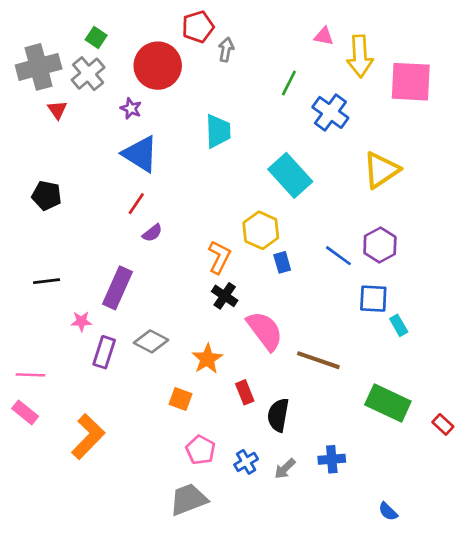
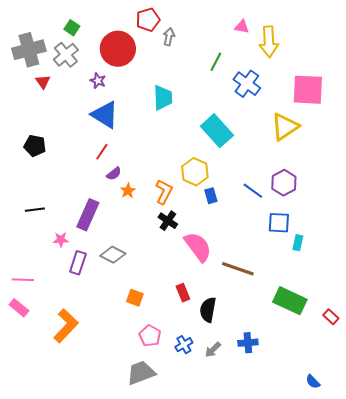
pink square: (411, 82) -> (308, 90), moved
cyan rectangle: (399, 325) -> (298, 243), turned 42
orange star: (207, 359) -> (128, 191), moved, size x0.7
blue semicircle: (388, 511) -> (313, 382), moved

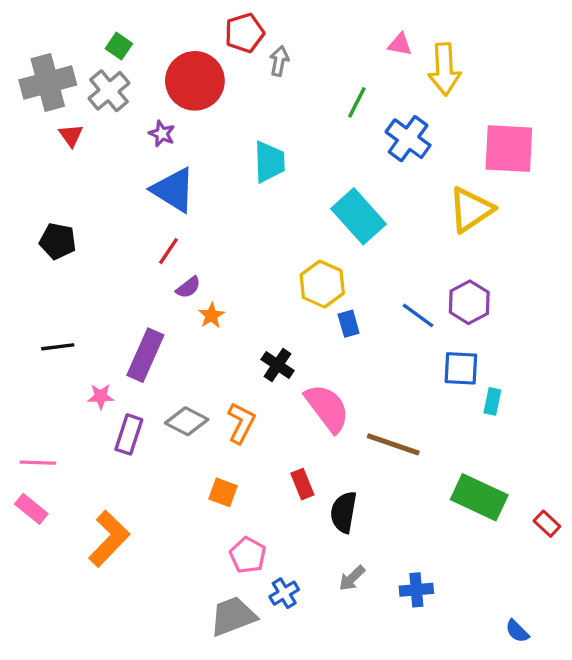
orange L-shape: (164, 192) -> (241, 423), moved
blue cross: (248, 343) -> (416, 590), moved
blue cross: (184, 345) -> (284, 593), moved

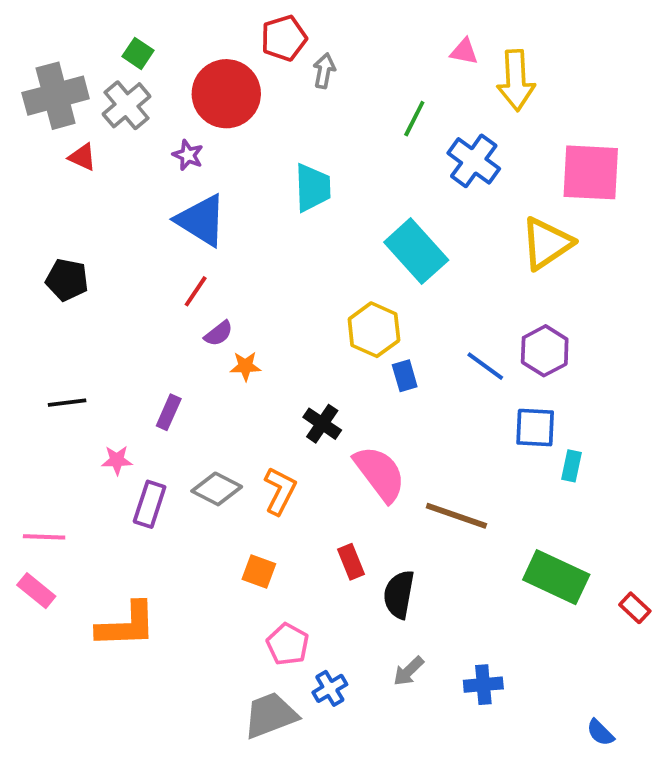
red triangle: (71, 135) -> (82, 157), turned -30
orange star: (211, 315) -> (245, 366), turned 30
purple rectangle: (145, 355) -> (169, 412), size x0.6
orange L-shape: (109, 539) -> (127, 625), turned 44

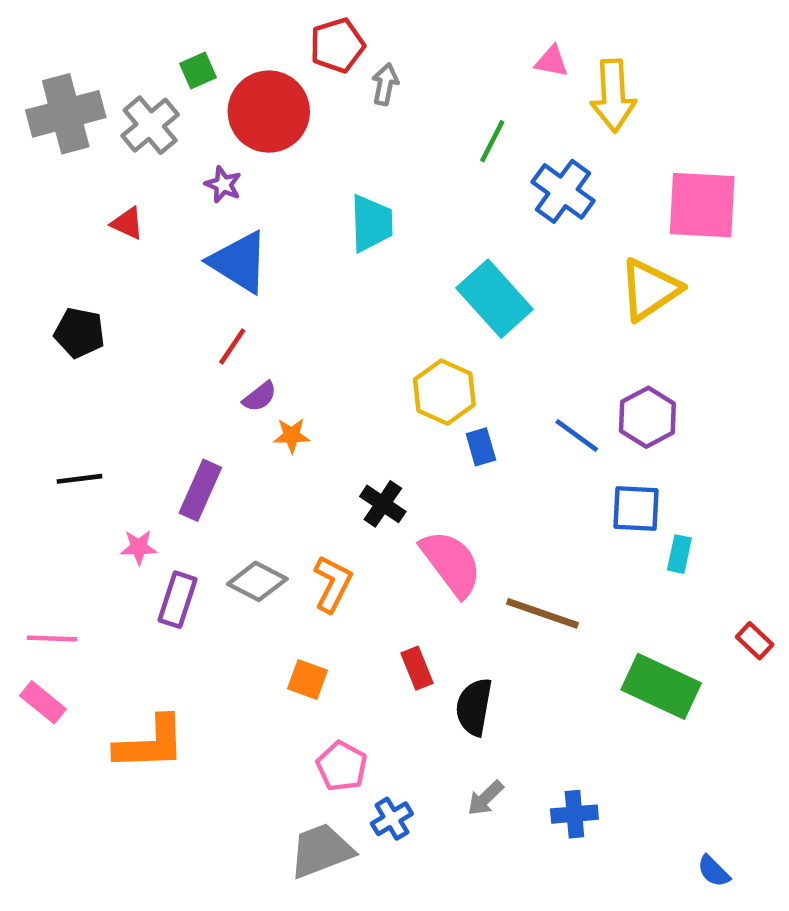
green square: (138, 53) -> (198, 70), moved, turned 32
red triangle: (82, 157) -> (127, 223), moved
purple rectangle: (169, 412) -> (200, 490), size x1.4
red rectangle: (635, 608) -> (755, 641), moved

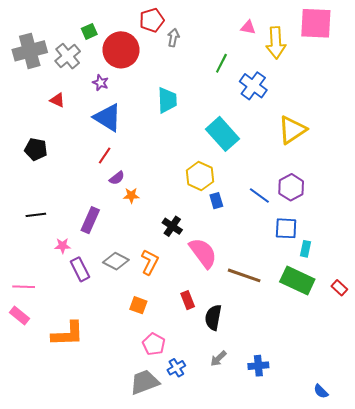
pink square: (702, 205) -> (316, 23), moved
purple rectangle: (178, 600) -> (80, 269), turned -45
green rectangle: (661, 686) -> (297, 281), moved

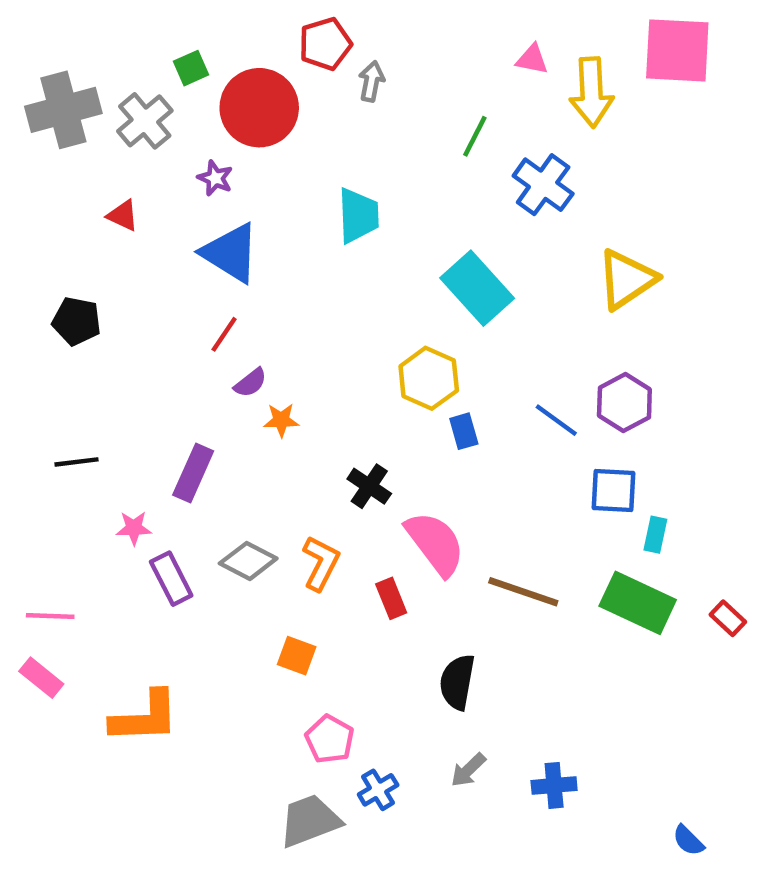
red rectangle: (188, 300) -> (391, 598), moved

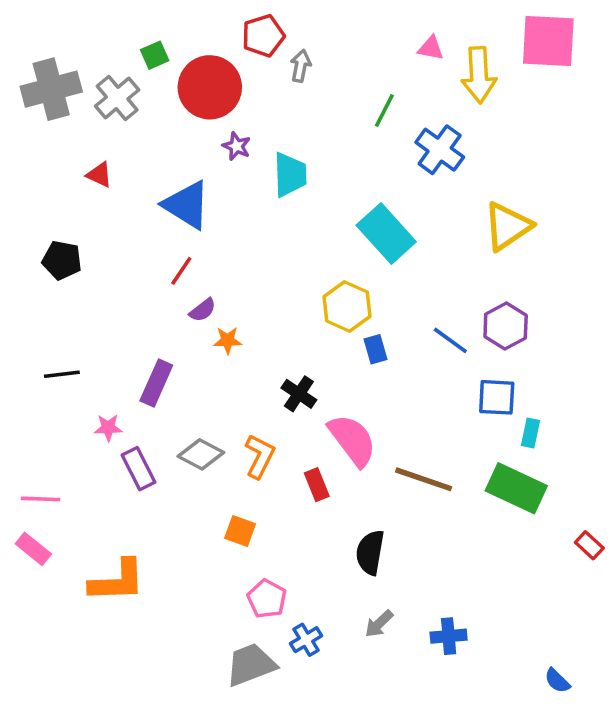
purple star: (215, 178) -> (237, 146), moved
red rectangle: (728, 618) -> (589, 545), moved

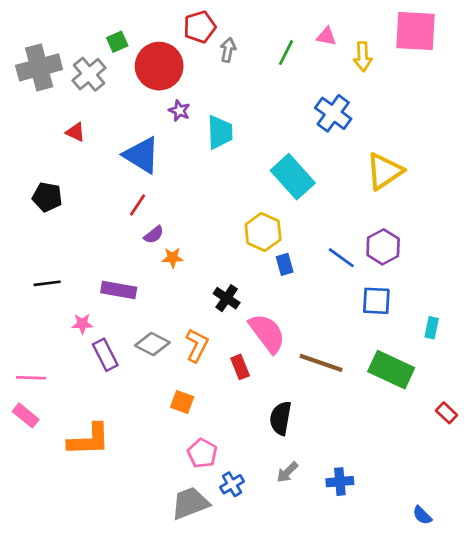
yellow arrow: (479, 75) -> (363, 57), size x0.7
green line: (384, 110) -> (286, 53), moved
purple rectangle: (156, 383) -> (119, 290), turned 76
cyan rectangle: (531, 433) -> (432, 328), moved

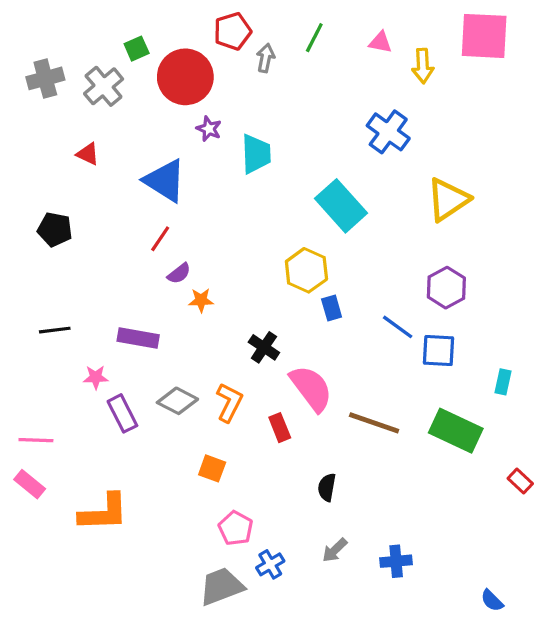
green line: (286, 53) -> (314, 38), moved
gray cross: (39, 67) -> (45, 78), size x0.7
blue line: (341, 258) -> (398, 327), moved
black semicircle: (281, 418) -> (327, 487), size x0.7

